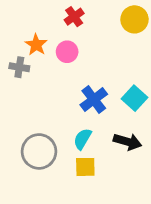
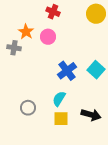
red cross: (74, 17) -> (53, 12), turned -32
black arrow: (127, 142) -> (91, 115), moved
gray circle: (39, 151) -> (28, 108), size x0.6

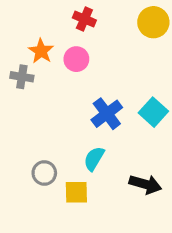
yellow square: (61, 119) -> (76, 192), moved

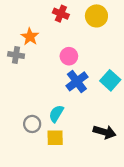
yellow circle: (153, 22) -> (96, 16), moved
pink circle: (76, 59) -> (69, 56), moved
cyan semicircle: (94, 159) -> (56, 114), moved

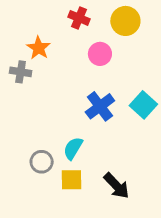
pink circle: (69, 56) -> (100, 54), moved
black arrow: (105, 132) -> (116, 186), moved, turned 30

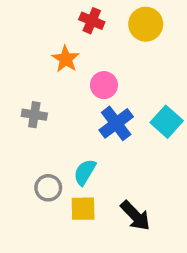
orange star: (39, 48) -> (66, 59), moved
pink circle: (100, 54) -> (104, 85), moved
gray cross: (21, 72) -> (34, 115), moved

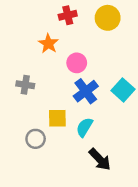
red cross: (92, 21) -> (68, 15), turned -36
cyan semicircle: (85, 172) -> (84, 127), moved
yellow square: (83, 209) -> (57, 118), moved

